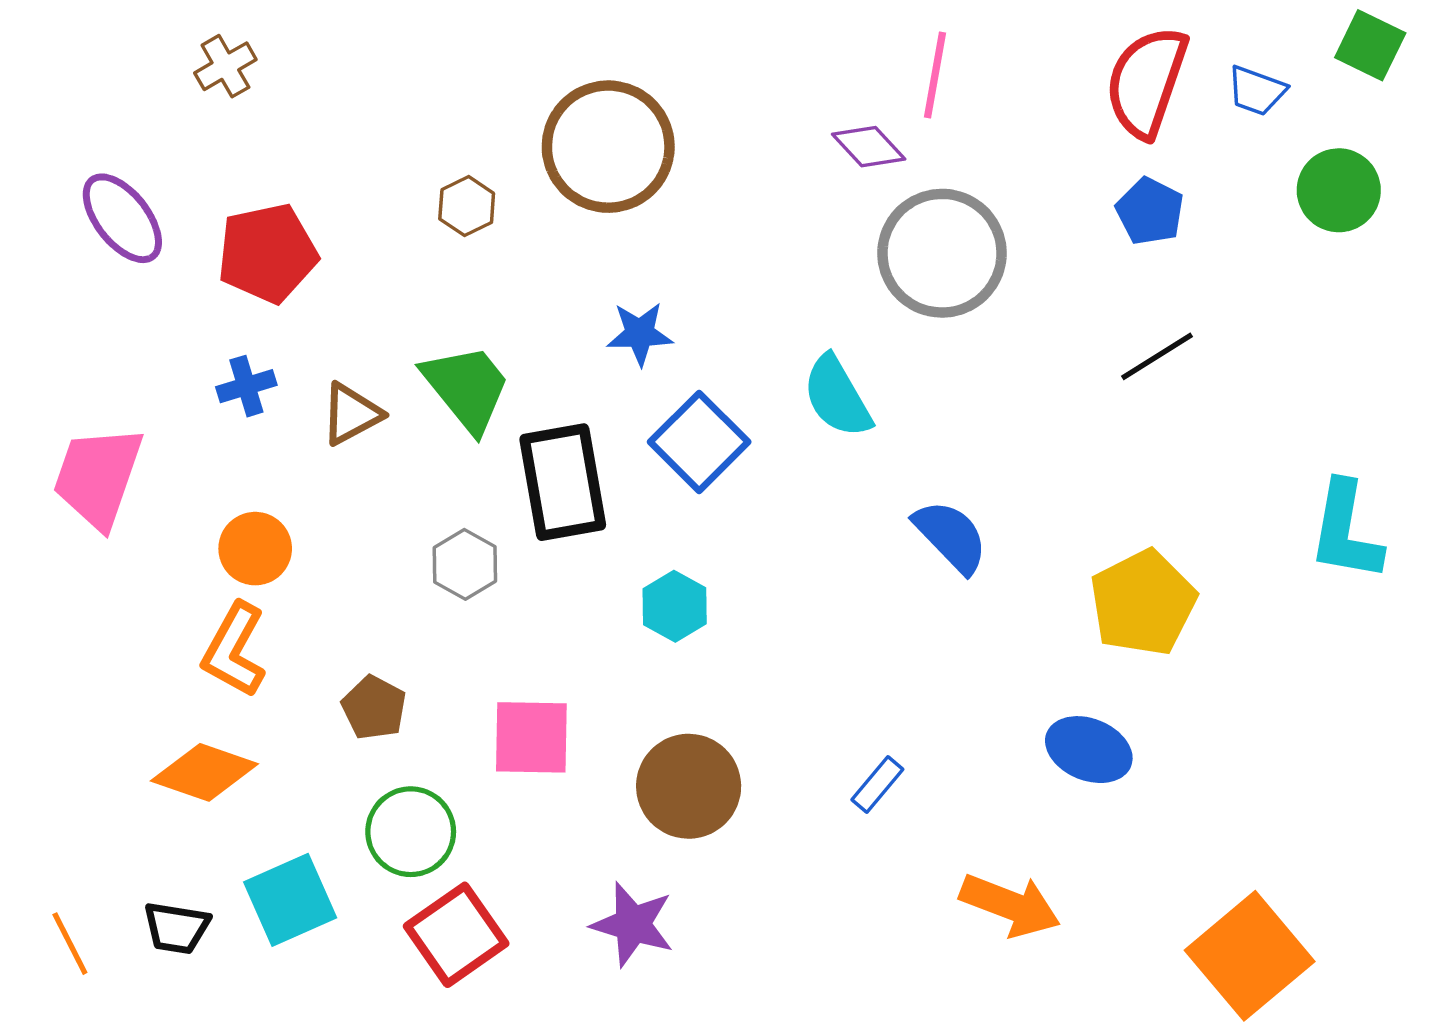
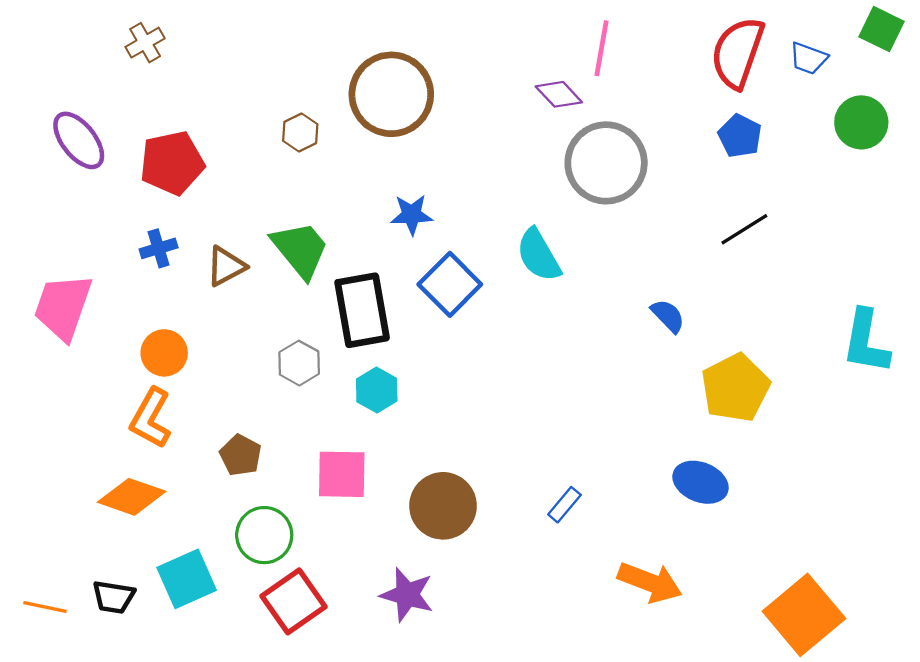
blue semicircle: (951, 536) -> (668, 316), moved, size x0.7
cyan hexagon: (675, 606) -> (377, 390), moved
orange line: (70, 944) -> (45, 607), turned -51

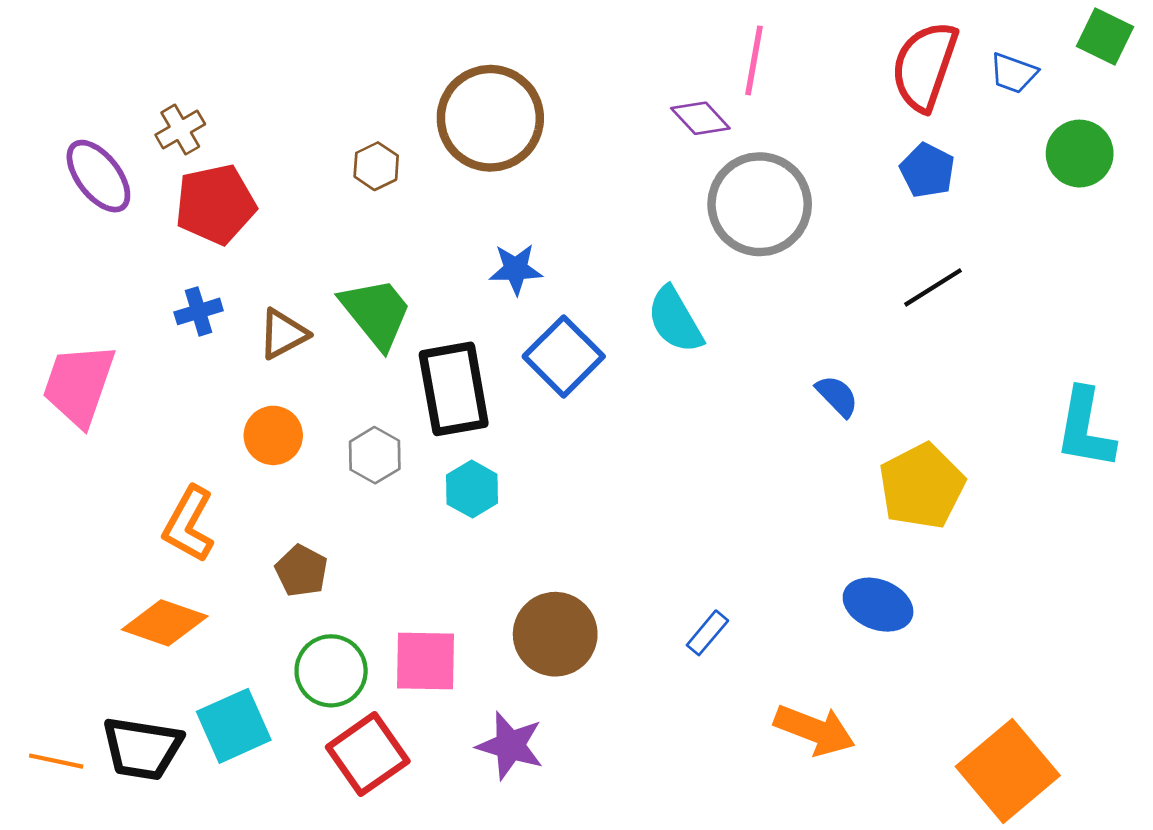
brown cross: (145, 43) -> (180, 130), moved
orange circle: (164, 353) -> (273, 435), moved
pink square: (342, 474) -> (426, 661), moved
black trapezoid: (114, 597) -> (142, 748), size x1.5

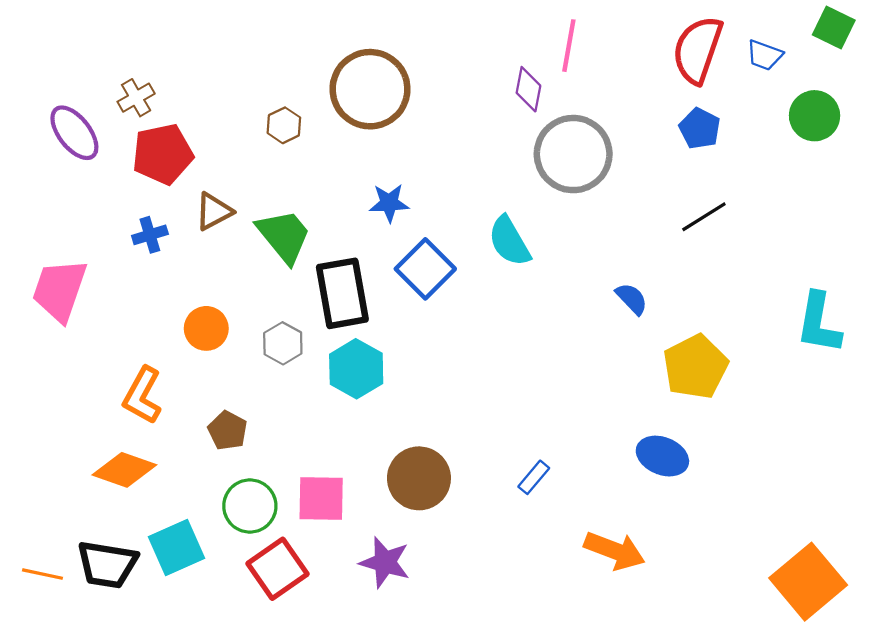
purple diamond: (700, 118) -> (528, 89), turned 54
brown triangle: (283, 334) -> (214, 211), moved
cyan hexagon: (472, 489) -> (356, 369), size x1.4
orange square: (1008, 771) -> (808, 582), moved

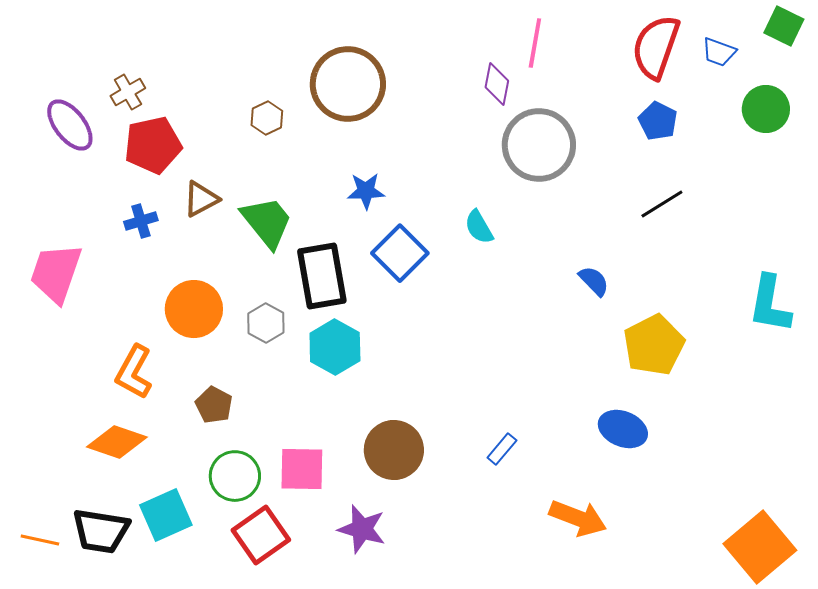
cyan semicircle: (509, 241) -> (479, 227), size x0.7
orange circle: (206, 328) -> (194, 309), size x1.4

